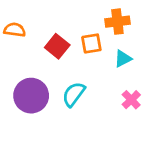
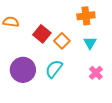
orange square: (91, 44) -> (62, 41), moved, turned -35
cyan triangle: (123, 59) -> (90, 43), turned -32

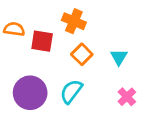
orange cross: (86, 16) -> (74, 21), moved, turned 30
red square: (42, 34) -> (42, 41), moved, turned -30

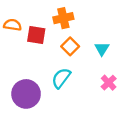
orange cross: (74, 21) -> (63, 18), turned -36
purple circle: (30, 93) -> (26, 94), moved

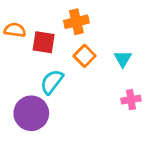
cyan semicircle: (61, 78) -> (52, 82), moved
pink cross: (109, 83) -> (131, 100), turned 35

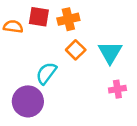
red square: (44, 42) -> (39, 17), moved
cyan triangle: (123, 59) -> (110, 52), size x1.5

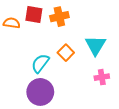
orange square: (76, 50) -> (66, 53), moved
purple circle: (28, 101) -> (40, 92), moved

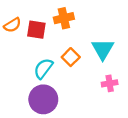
red square: (34, 14) -> (36, 30), moved
orange semicircle: (12, 23) -> (12, 25), turned 140

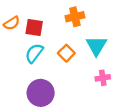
orange cross: (64, 18) -> (75, 17), moved
cyan semicircle: (43, 68) -> (34, 53), moved

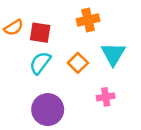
pink cross: (103, 78) -> (106, 97), moved

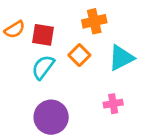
cyan triangle: (113, 54) -> (121, 58), turned 32
orange square: (78, 63) -> (79, 55), moved

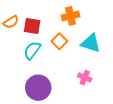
cyan triangle: (121, 58) -> (91, 43), turned 45
pink cross: (113, 104) -> (85, 78), turned 32

